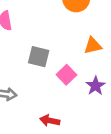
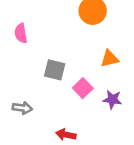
purple star: (96, 86) -> (112, 99), turned -30

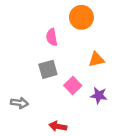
pink semicircle: (21, 33) -> (52, 37), moved
gray square: (55, 70) -> (48, 69), turned -30

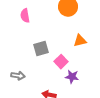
pink semicircle: (52, 37) -> (25, 16), moved
purple star: (99, 95) -> (72, 77), moved

